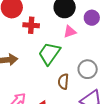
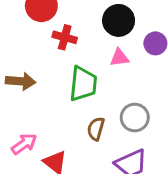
green trapezoid: (49, 54) -> (83, 84), turned 140

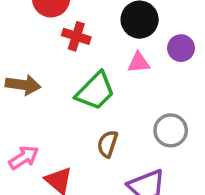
green trapezoid: (83, 84) -> (95, 91), turned 36
gray circle: (135, 118) -> (171, 130), moved

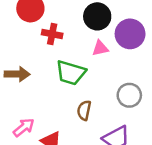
purple circle: (181, 48) -> (130, 34), size x1.5
green trapezoid: (95, 91) -> (71, 73), turned 68

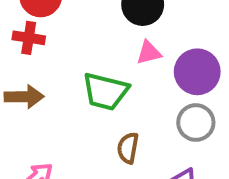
red cross: (52, 34) -> (29, 38), moved
purple circle: (130, 34) -> (197, 72), moved

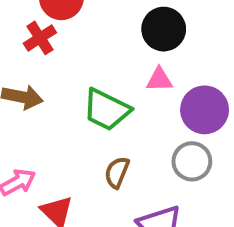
red cross: (29, 38) -> (40, 38), turned 36

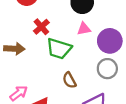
red cross: (40, 38) -> (41, 27), moved
brown semicircle: (117, 172) -> (69, 80), turned -42

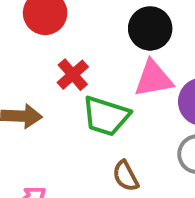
pink triangle: (84, 29) -> (153, 79), size x1.5

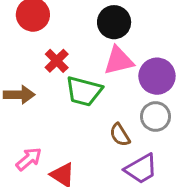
brown semicircle: (126, 176) -> (120, 135), moved

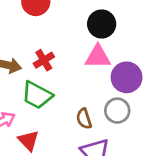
red cross: (57, 61) -> (44, 60), moved
green trapezoid: (84, 91) -> (37, 95), moved

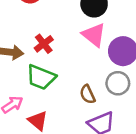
pink triangle: (98, 57) -> (94, 35), turned 45

